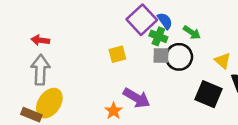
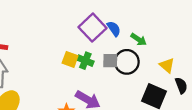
green cross: (158, 36) -> (85, 61), moved
yellow square: (117, 54) -> (70, 59), turned 35

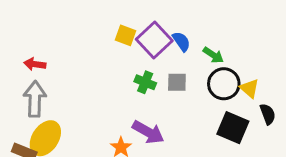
yellow square: (70, 59) -> (126, 35), moved
black circle: (127, 62) -> (224, 84), moved

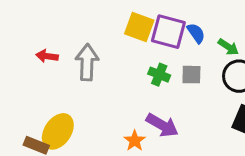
yellow square: (126, 35) -> (139, 27), size x1.4
purple square: (154, 40) -> (168, 32), turned -32
gray arrow: (35, 99) -> (87, 62), moved

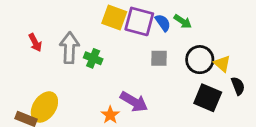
green arrow: (228, 47) -> (183, 21), moved
red arrow: (47, 56) -> (35, 42), turned -126
green cross: (159, 75) -> (93, 58), moved

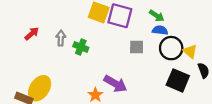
blue semicircle: (163, 23) -> (160, 30), moved, turned -48
red arrow: (35, 42) -> (32, 34), turned -104
gray arrow: (69, 48) -> (61, 38), size x0.6

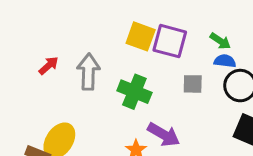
gray arrow: (61, 38) -> (88, 72), size x1.6
green cross: (81, 47) -> (134, 92), moved, size x1.5

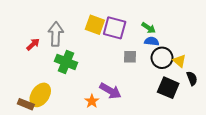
gray arrow: (88, 72) -> (56, 34), moved
green cross: (134, 92) -> (66, 62), moved

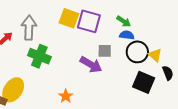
purple arrow: (110, 91) -> (91, 65), moved

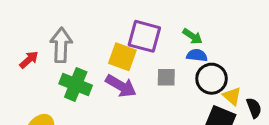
yellow square: (69, 18) -> (122, 57), moved
yellow triangle: (155, 55) -> (232, 96), moved
purple arrow: (91, 65) -> (121, 86), moved

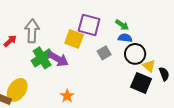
gray square: (166, 77) -> (104, 53), turned -32
green cross: (76, 85) -> (42, 58), turned 35
purple arrow: (121, 86) -> (58, 59), moved

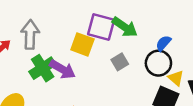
green arrow: (122, 25) -> (125, 27), moved, size x1.5
blue semicircle: (125, 38) -> (163, 43), moved, turned -56

